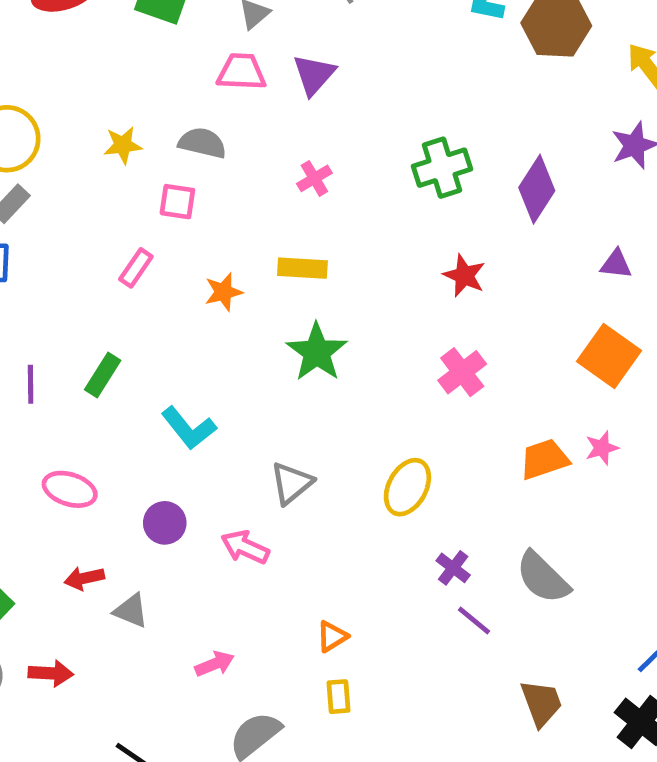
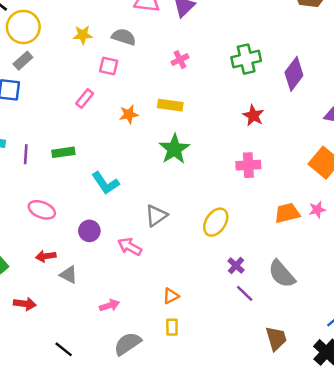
pink cross: (462, 372) -> (248, 165), turned 30
green rectangle: (103, 375) -> (63, 152), turned 45

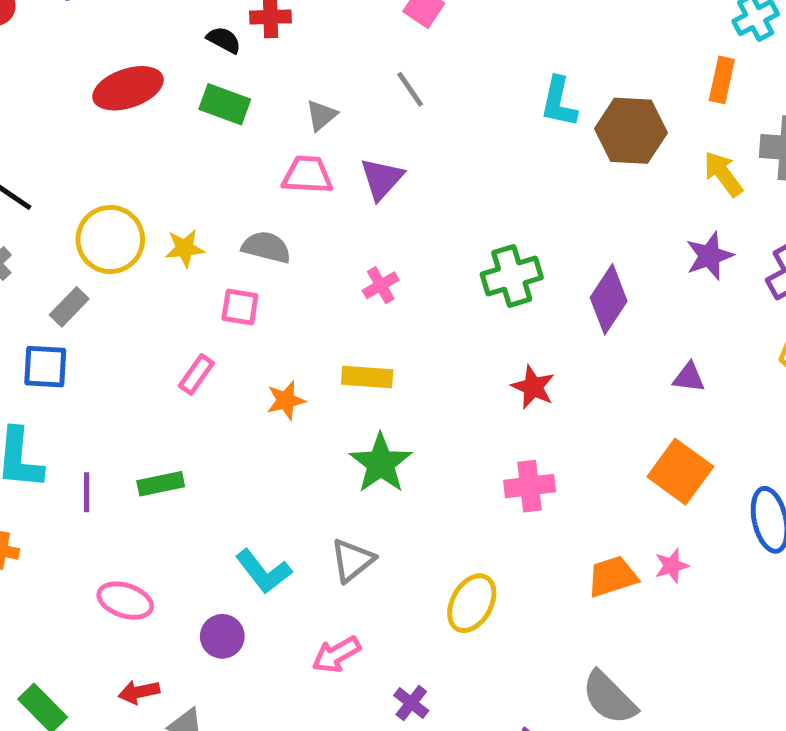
yellow circle: (23, 27) -> (110, 239), moved
cyan L-shape: (105, 183) -> (263, 571), moved
gray triangle: (156, 215) -> (352, 560), moved
pink arrow: (130, 247) -> (336, 655), moved, turned -55
purple cross: (236, 265) -> (411, 703), moved

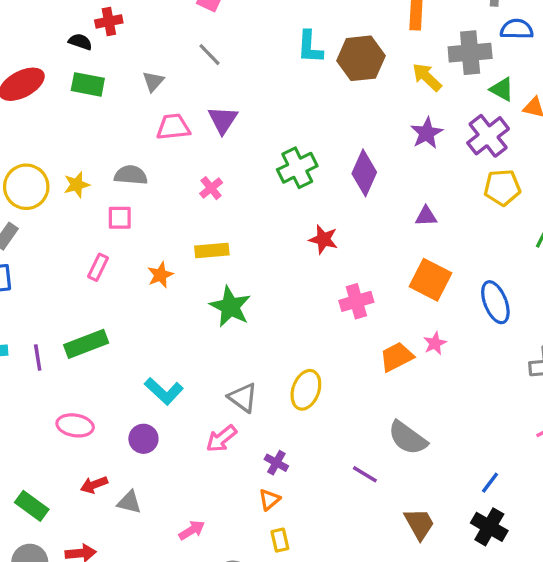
pink trapezoid: (307, 175) -> (173, 127), moved
purple triangle: (382, 179) -> (223, 120), moved
green rectangle: (161, 484) -> (86, 344), size x1.4
pink cross: (530, 486) -> (356, 301), moved
gray triangle: (352, 560) -> (243, 398), moved, turned -36

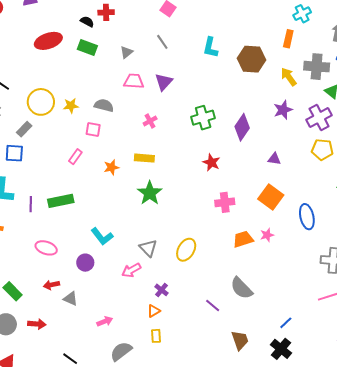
cyan L-shape: (310, 47) -> (210, 47), moved

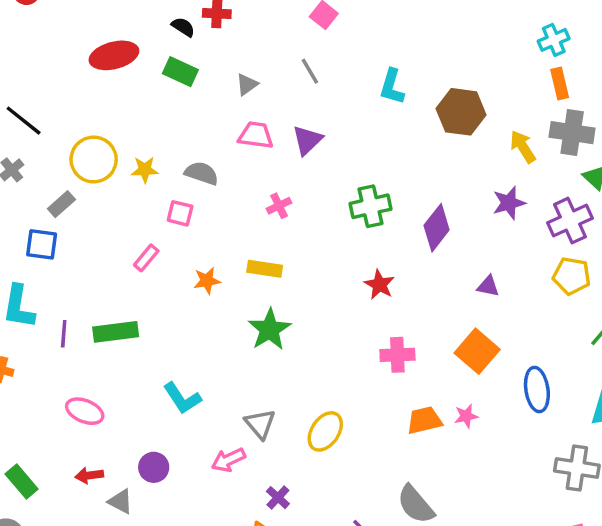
orange rectangle: (288, 39) -> (560, 83), moved, turned -30
purple circle: (85, 263) -> (154, 467), moved

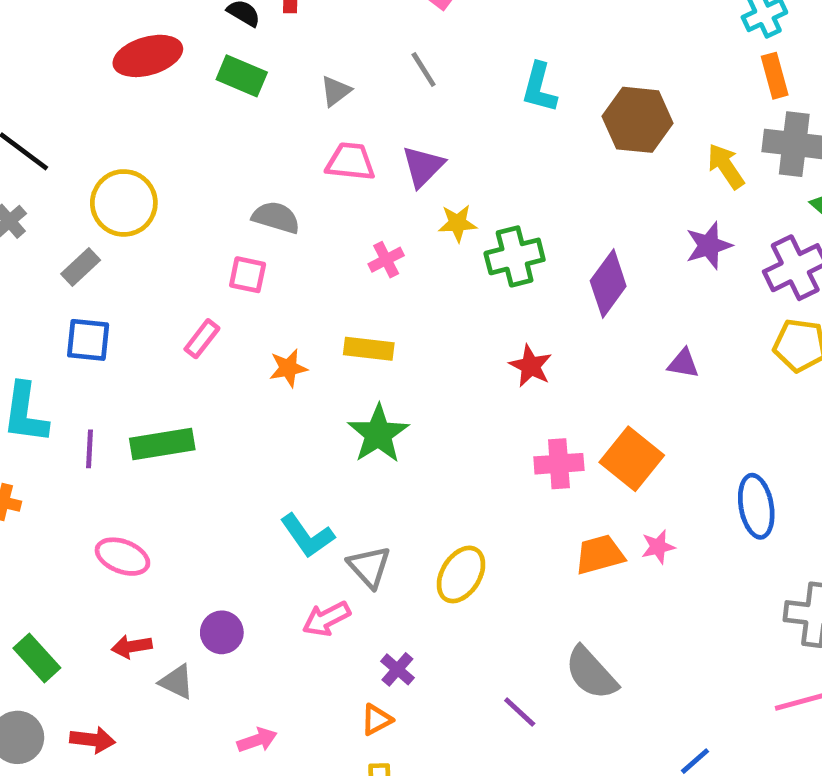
yellow star: (145, 170) -> (458, 223), moved
blue square: (42, 244) -> (88, 340), moved
orange square: (477, 351) -> (632, 459), moved
cyan L-shape: (182, 398) -> (307, 536), moved

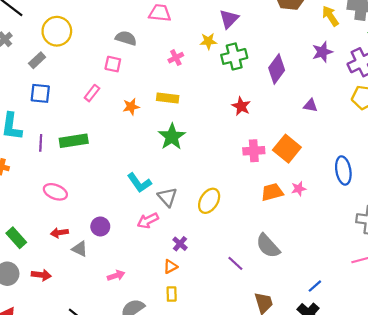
purple triangle: (423, 166) -> (229, 19), moved

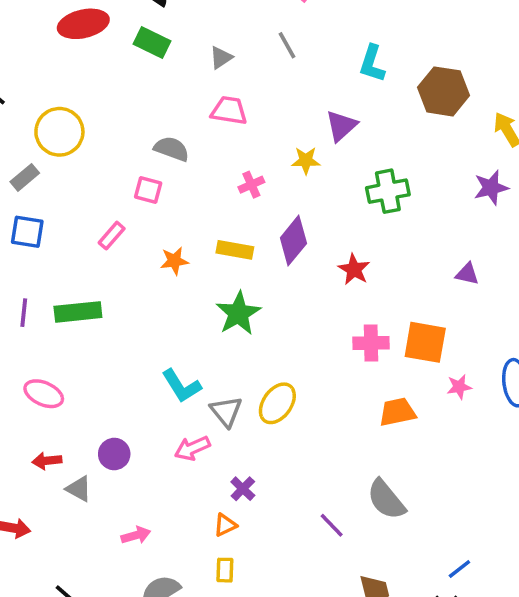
green cross: (234, 56) -> (388, 191), moved
purple diamond: (277, 69) -> (293, 241), moved
orange square: (287, 149) -> (425, 342), turned -32
pink star: (299, 189) -> (459, 387), moved
yellow ellipse: (209, 201) -> (277, 403), moved

